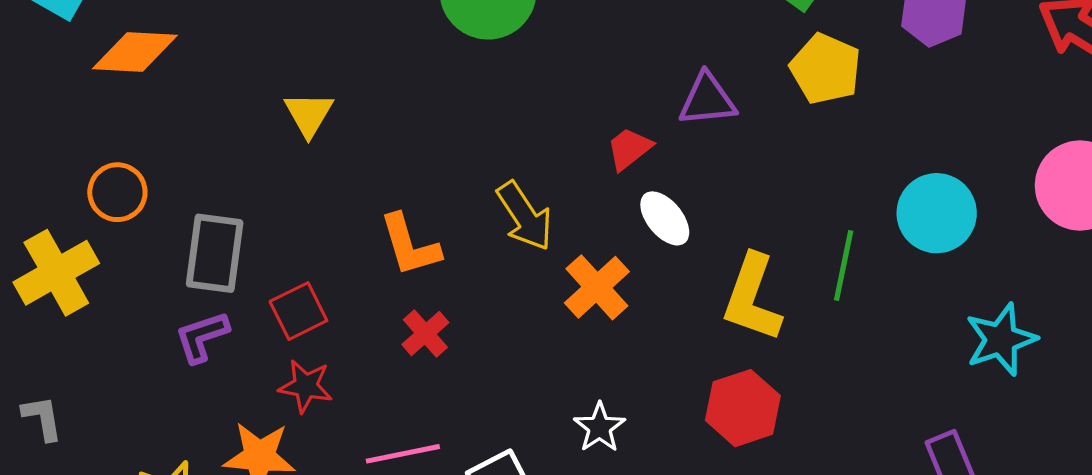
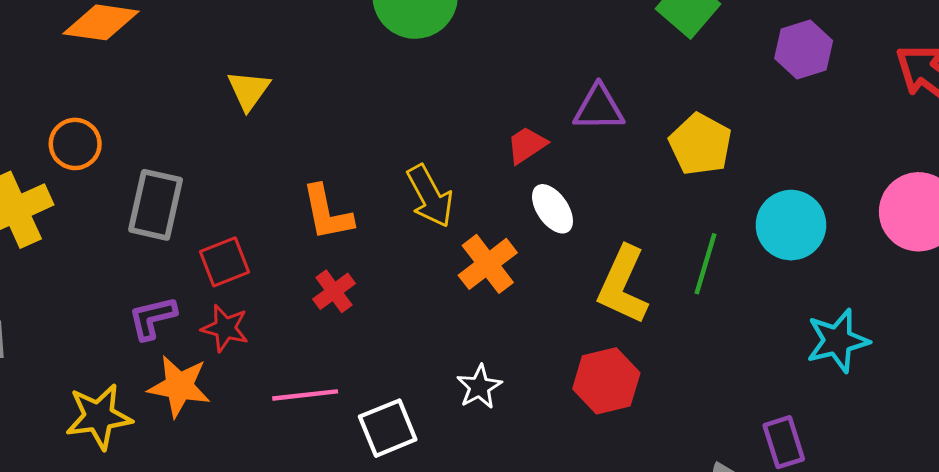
yellow pentagon: (826, 69) -> (700, 144), moved
purple L-shape: (202, 337) -> (152, 318), moved

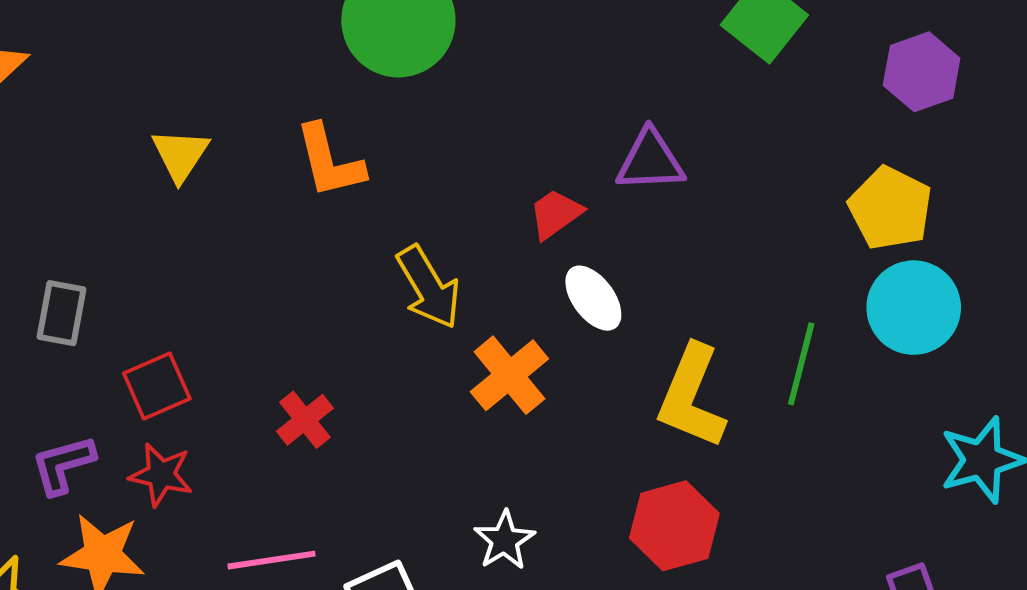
yellow pentagon: (700, 144) -> (890, 208), moved
gray rectangle: (156, 205) -> (62, 313), size x0.7
orange L-shape: (327, 213) -> (330, 161), moved

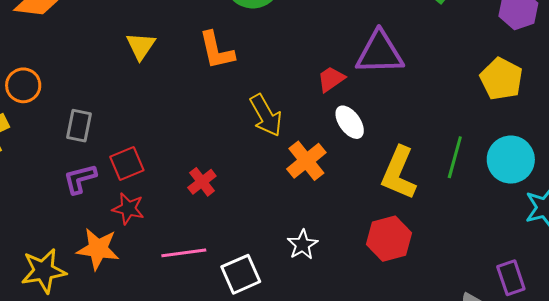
purple triangle: (650, 161) -> (380, 53), size x1.4
cyan circle: (914, 308) -> (511, 160), moved
purple L-shape: (63, 465) -> (80, 179), moved

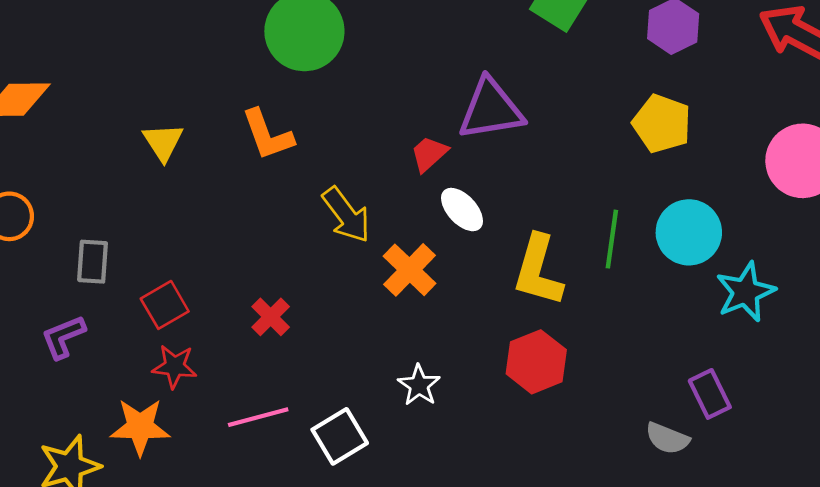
purple L-shape: (80, 179) -> (63, 337), moved

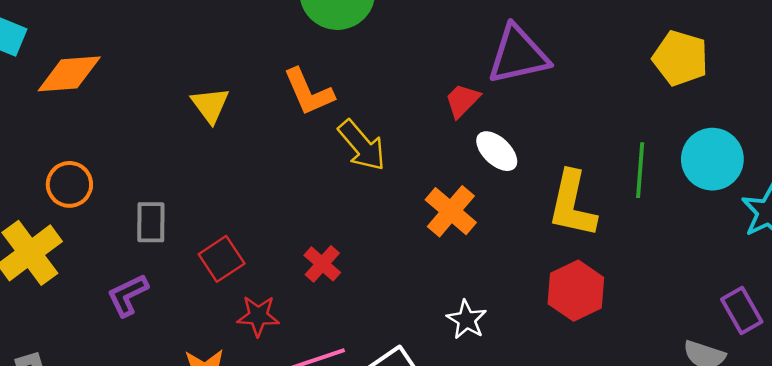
yellow arrow: (346, 215) -> (362, 145), moved
red star: (175, 366) -> (258, 316), moved

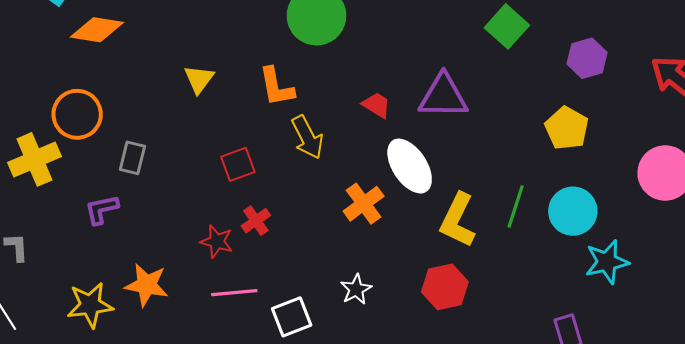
red trapezoid: (462, 100) -> (377, 105), moved, turned 64
white ellipse: (497, 151) -> (410, 166), size x1.6
orange circle: (69, 184) -> (77, 114), size x1.4
red square: (222, 259) -> (238, 164), moved
red star: (258, 316) -> (217, 241), moved

